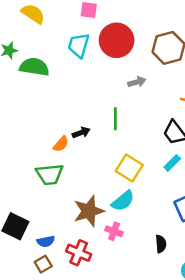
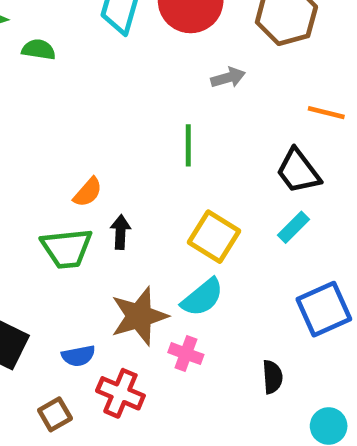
green semicircle: (34, 67) -> (39, 50), size x0.6
black arrow: (81, 133) -> (120, 232), moved, turned -66
blue semicircle: (46, 241) -> (78, 356), moved

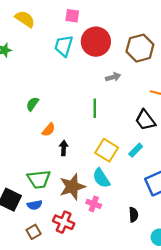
green semicircle: (39, 50) -> (32, 104), moved, turned -64
cyan rectangle: (294, 227) -> (136, 150), moved
green trapezoid: (67, 248) -> (39, 179), moved
cyan semicircle: (202, 297) -> (101, 178), turned 96
blue semicircle: (78, 356) -> (35, 205), moved

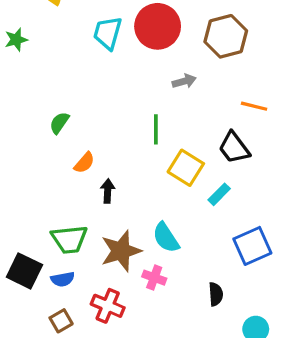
yellow square: (107, 150) -> (186, 168), moved

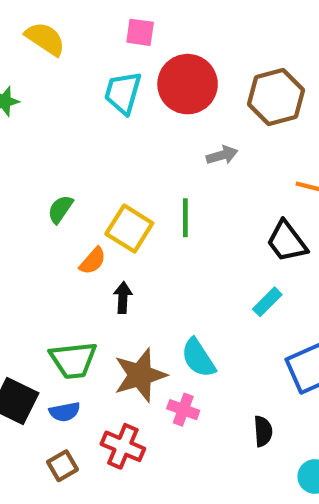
yellow square: (186, 168) -> (129, 229), moved

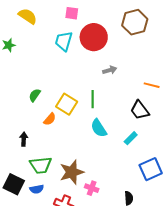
brown hexagon: (276, 97) -> (135, 22), moved
black arrow: (123, 298) -> (24, 139), moved
cyan semicircle: (198, 358) -> (99, 128), moved

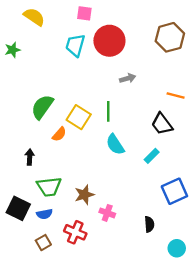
brown hexagon: (135, 22) -> (170, 37), moved
green semicircle: (35, 95) -> (42, 107), size x1.6
brown star: (72, 172) -> (84, 195), size x0.7

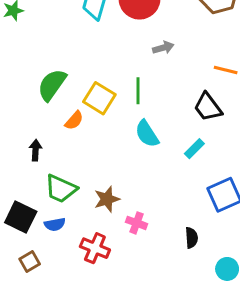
green trapezoid: (49, 187) -> (61, 189), turned 30
brown square: (43, 243) -> (30, 262), moved

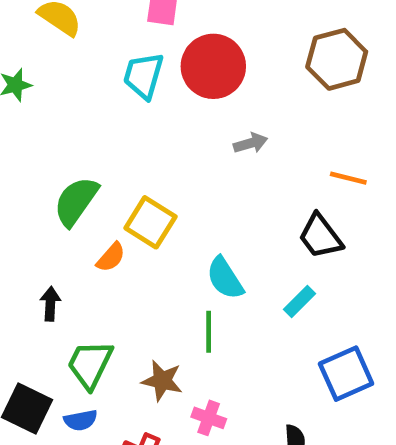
green line: (138, 91) -> (209, 332), moved
green trapezoid: (61, 189) -> (90, 364), turned 92
brown star: (107, 199) -> (162, 381), turned 30

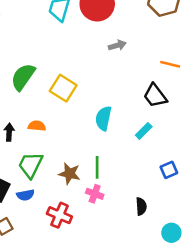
orange semicircle: (111, 257) -> (37, 126), moved, turned -126
cyan semicircle: (225, 278) -> (103, 118), turned 45
green line: (209, 332) -> (97, 167), moved
blue square: (346, 374) -> (169, 170), size x0.6

